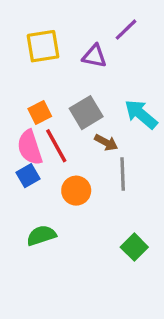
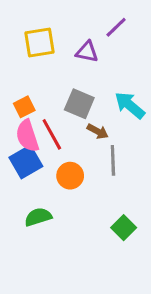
orange square: (40, 113) -> (24, 107), moved
gray square: (86, 113) -> (79, 104), turned -36
blue square: (28, 176) -> (26, 162), size x1.5

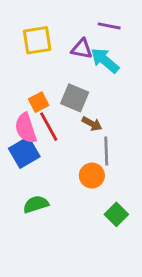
purple line: (116, 27) -> (109, 26), turned 55
cyan arrow: (130, 105) -> (105, 60), moved
orange square: (24, 107) -> (39, 102), moved
orange circle: (70, 176) -> (92, 176), moved

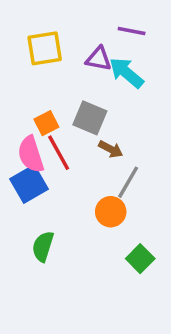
gray line: (106, 151) -> (128, 182), turned 32
green semicircle: (36, 204) -> (43, 246), turned -55

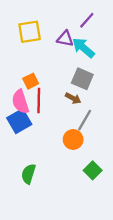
purple line: (132, 31) -> (87, 20), turned -60
gray square: (90, 118) -> (82, 79), moved
red line: (59, 153) -> (39, 101), turned 30
green semicircle: (43, 246) -> (28, 174), moved

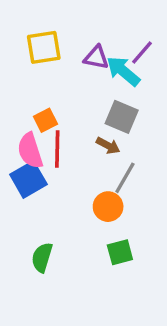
purple line: (87, 20) -> (142, 52), moved
green square: (93, 170) -> (120, 252), moved, turned 30

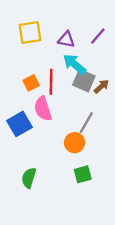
cyan arrow: (123, 71) -> (74, 64), moved
brown arrow: (108, 146) -> (101, 86), moved, turned -70
red line: (57, 149) -> (51, 82), moved
pink semicircle: (30, 151) -> (43, 109), moved

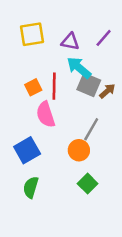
blue square: (19, 124) -> (27, 150), moved
green square: (83, 174) -> (88, 184), turned -30

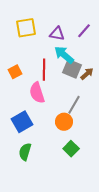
orange square: (33, 87) -> (15, 72), moved

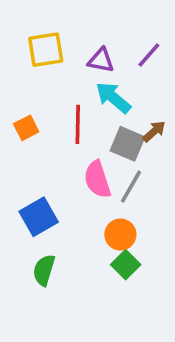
gray square: (72, 69) -> (127, 144), moved
pink semicircle: (37, 93) -> (97, 179), moved
orange circle: (64, 122) -> (120, 235), moved

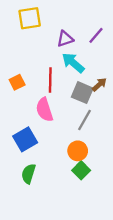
yellow square: (46, 50) -> (30, 18), moved
purple triangle: (101, 60) -> (65, 39), turned -30
pink semicircle: (97, 179) -> (44, 110), moved

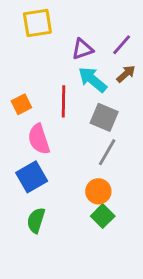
brown arrow: (99, 85) -> (126, 74), moved
pink semicircle: (44, 110) -> (39, 139), moved

